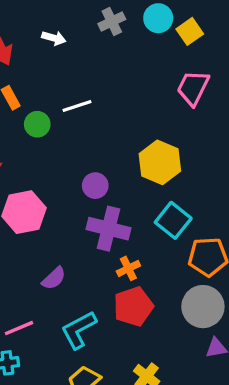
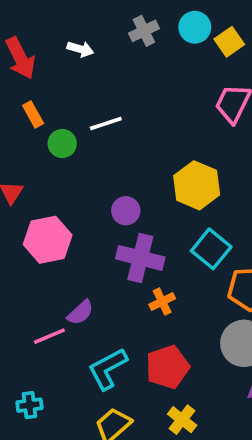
red pentagon: (133, 307) -> (168, 367), moved
pink line: (19, 328) -> (49, 336), moved

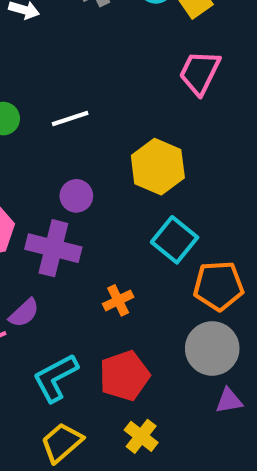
white line: (106, 124) -> (70, 119), moved
purple cross: (140, 258) -> (53, 248), moved

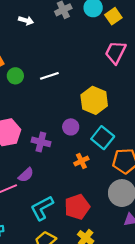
purple circle: (76, 196) -> (71, 127), moved
purple cross: (53, 248) -> (41, 142), size x0.7
orange cross: (118, 300) -> (81, 161), moved

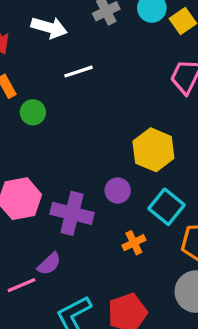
white arrow: (26, 20) -> (49, 28), size x1.5
white line: (49, 76) -> (79, 72), moved
purple cross: (41, 142) -> (72, 213), size x1.4

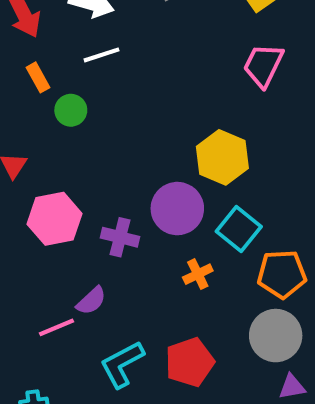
white line: (79, 72) -> (102, 55), moved
purple circle: (118, 191) -> (177, 209), size x1.6
purple cross: (72, 213) -> (120, 237), size x0.7

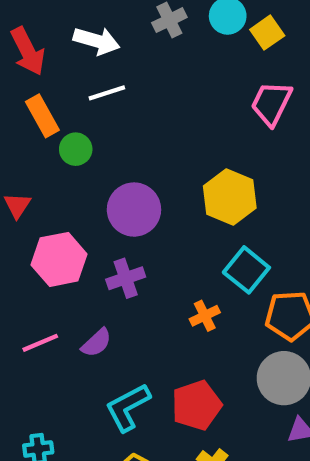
orange rectangle: (38, 77) -> (42, 116), size x1.4
purple circle: (177, 209) -> (134, 210), moved
purple cross: (120, 237) -> (126, 278), turned -33
pink line: (56, 327) -> (40, 343), moved

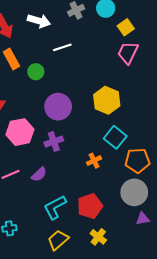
yellow square: (267, 33) -> (126, 27), moved
white line: (107, 93) -> (62, 47), moved
green circle: (76, 149) -> (36, 72), moved

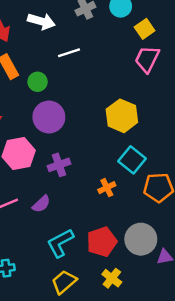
purple circle: (58, 107) -> (49, 117), moved
gray circle: (134, 192) -> (141, 239), moved

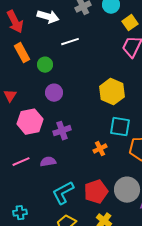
purple circle: (49, 117) -> (54, 93), size x0.7
cyan square: (132, 160) -> (120, 127), turned -30
purple semicircle: (41, 204) -> (48, 162), turned -147

